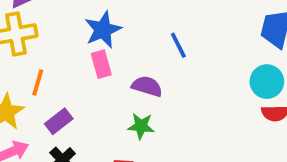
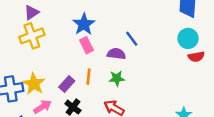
blue line: (178, 45) -> (132, 39), moved
orange line: (38, 82) -> (89, 77), moved

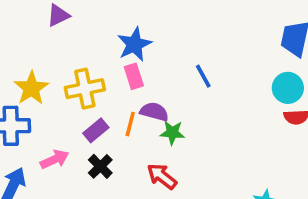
yellow cross: (32, 36) -> (85, 89), moved
purple semicircle: (116, 54) -> (154, 112), moved
yellow star: (34, 84) -> (31, 88), moved

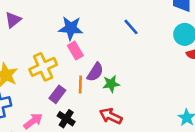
blue star: (134, 44) -> (71, 28), turned -30
blue line: (203, 76) -> (131, 27), moved
purple semicircle: (154, 112) -> (95, 72), turned 120

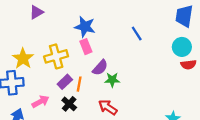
orange line: (80, 84) -> (79, 84), moved

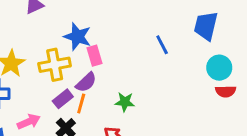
blue trapezoid: (184, 16) -> (206, 26), moved
blue star: (85, 27) -> (78, 37), moved
purple semicircle: (100, 68) -> (86, 82), moved

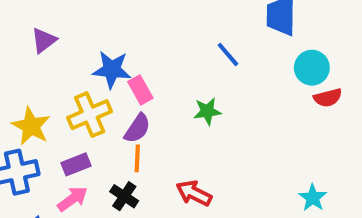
purple rectangle: (63, 99) -> (76, 164), moved, turned 30
green star: (125, 102) -> (207, 111), moved

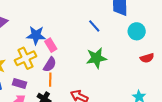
red semicircle: (328, 98) -> (147, 58), moved
green star: (207, 111) -> (96, 58), moved, size x1.5
purple rectangle: (76, 164) -> (19, 84), turned 40

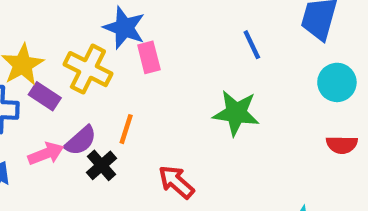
yellow cross: (26, 58) -> (88, 69), turned 35
purple semicircle: (50, 64) -> (81, 141), moved
purple rectangle: (19, 84) -> (45, 96), moved

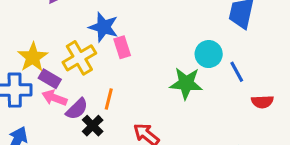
blue line: (252, 45) -> (237, 72), moved
yellow cross: (88, 69) -> (79, 58), turned 36
cyan circle: (337, 82) -> (209, 54), moved
pink arrow: (46, 154) -> (54, 98), moved, turned -135

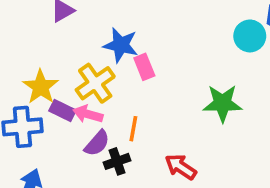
cyan circle: (209, 54) -> (250, 36), moved
pink arrow: (54, 98) -> (88, 114), moved
black cross: (93, 126) -> (117, 161), turned 30

